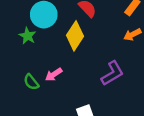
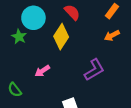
green semicircle: (31, 82) -> (15, 90), moved

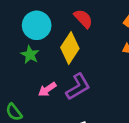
green star: (19, 37) -> (30, 55), moved
purple L-shape: (94, 70) -> (78, 87), moved

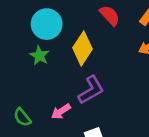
red semicircle: (83, 19) -> (110, 15), moved
pink arrow: (47, 89) -> (61, 111), moved

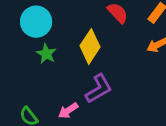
cyan circle: (47, 24) -> (36, 22), moved

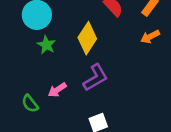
pink arrow: (68, 111) -> (57, 90), moved

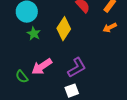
purple L-shape: (95, 78) -> (77, 68), moved
pink arrow: (57, 90) -> (42, 67), size x1.5

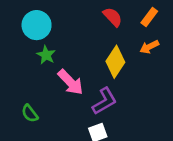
yellow diamond: (64, 29) -> (115, 62), moved
pink arrow: (42, 67) -> (71, 82), moved, turned -100

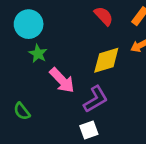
yellow diamond: (115, 62) -> (106, 60), turned 40

